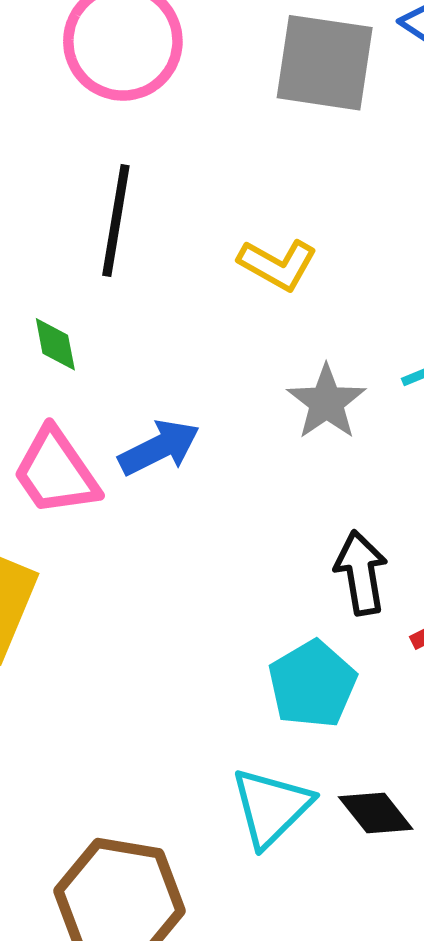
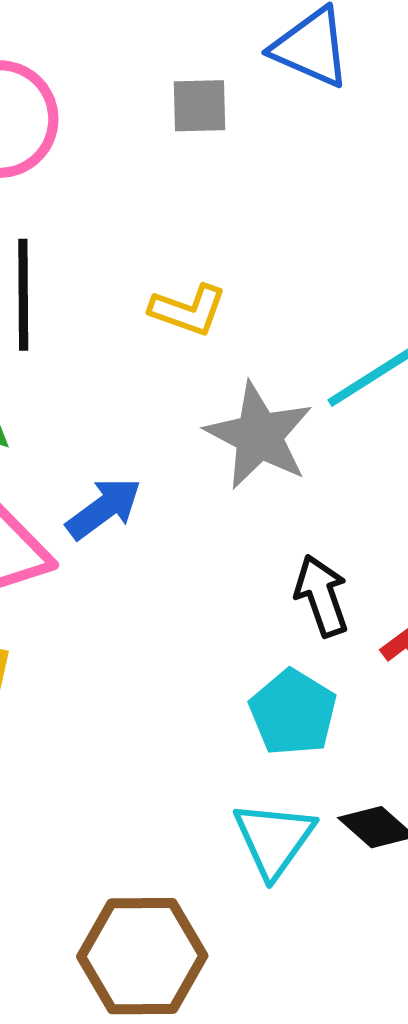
gray square: (325, 63) -> (199, 106), size x0.6
gray star: (326, 402) -> (259, 436), size x1.4

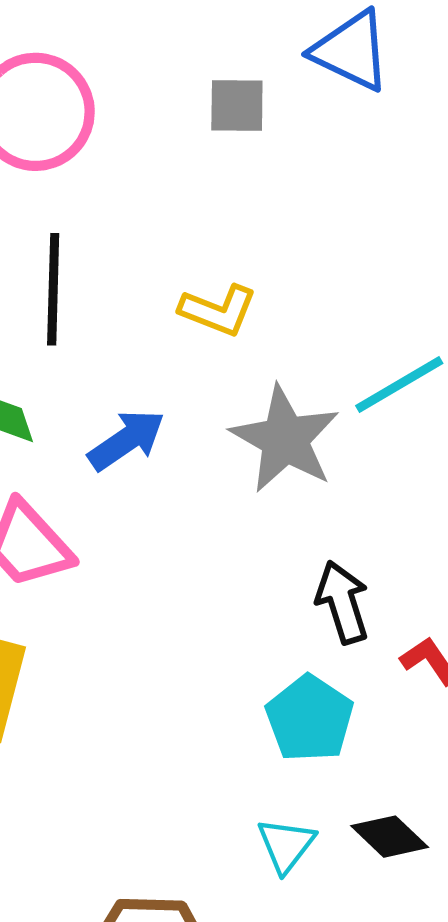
blue arrow: (104, 508) -> (127, 440), moved
cyan triangle: (274, 839) -> (286, 845), size x0.7

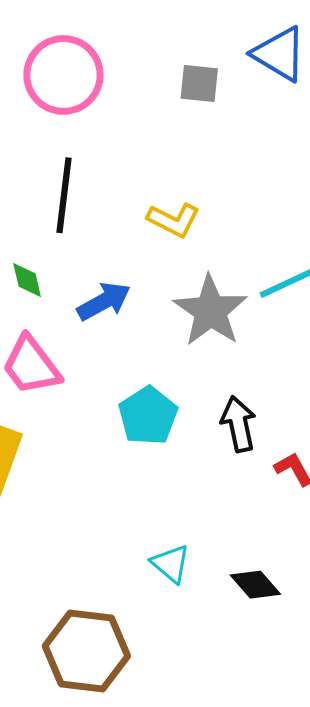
cyan pentagon: (310, 719) -> (148, 416), moved
cyan triangle: (286, 845) -> (171, 564), moved, turned -33

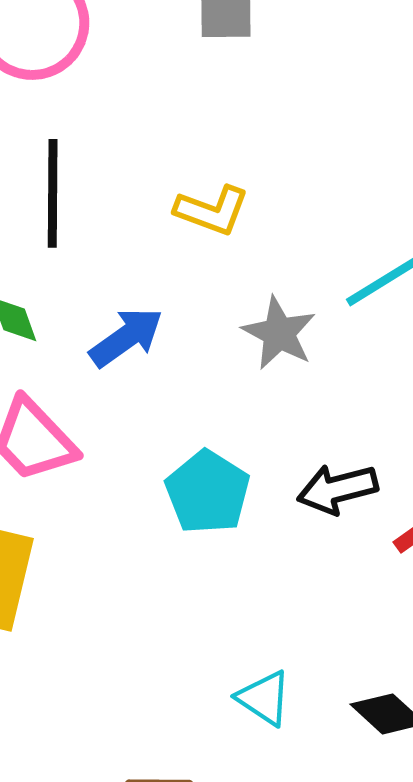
gray star: (210, 311) -> (279, 333), size x0.7
black arrow: (239, 424) -> (337, 489), turned -86

